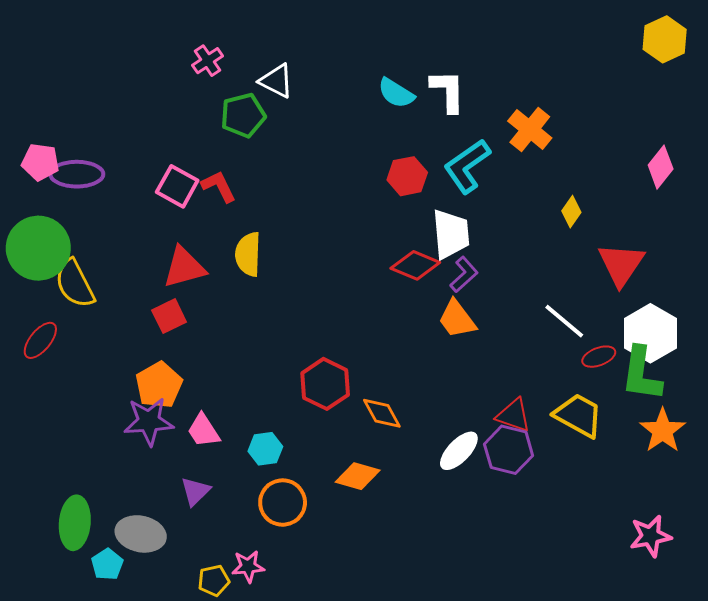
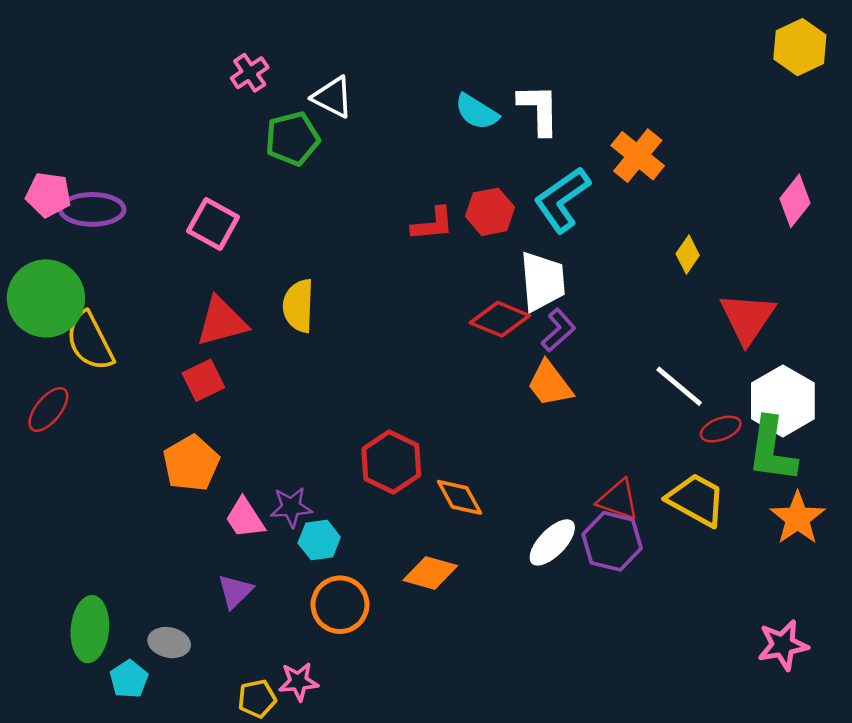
red L-shape: (219, 186) -> (433, 224), moved, turned 111
purple star: (149, 421) -> (291, 507), moved, size x0.7
gray ellipse: (141, 534) -> (169, 643), size x0.7

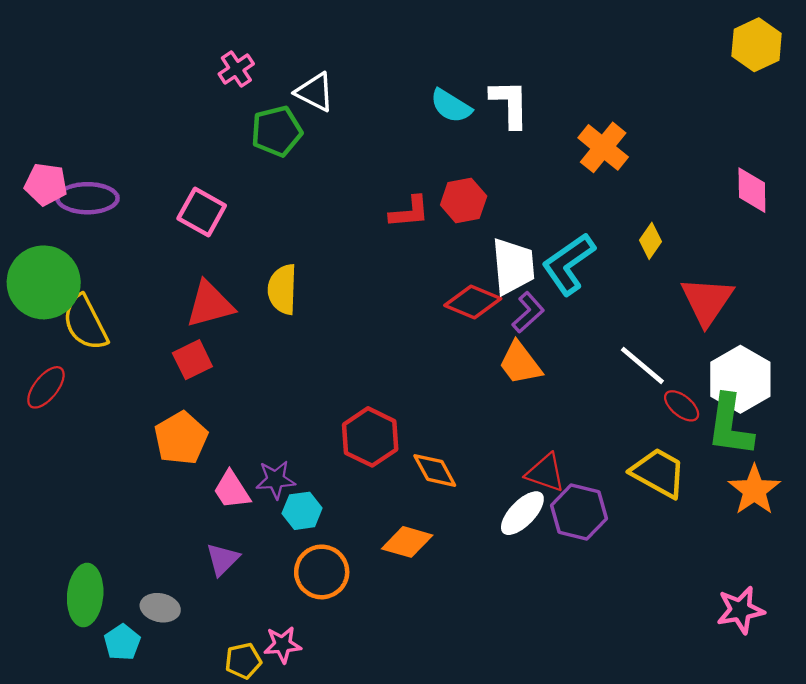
cyan L-shape: (562, 200) -> (569, 264), moved
pink diamond: (795, 201) -> (752, 190), turned -39
red ellipse: (721, 429) -> (682, 406), turned 60
red triangle: (618, 500) -> (545, 473), moved

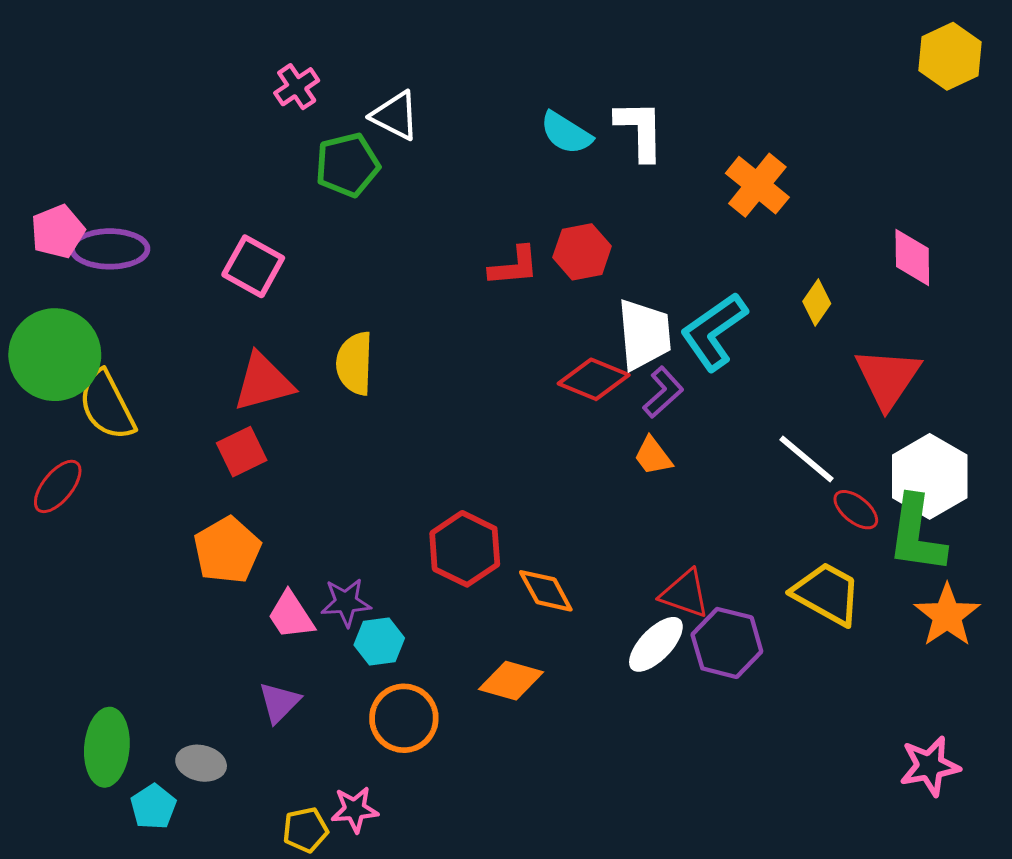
pink pentagon: (46, 184) -> (58, 232), turned -30
pink diamond: (752, 190) -> (912, 258), moved
orange trapezoid: (520, 363) -> (653, 456), size x0.7

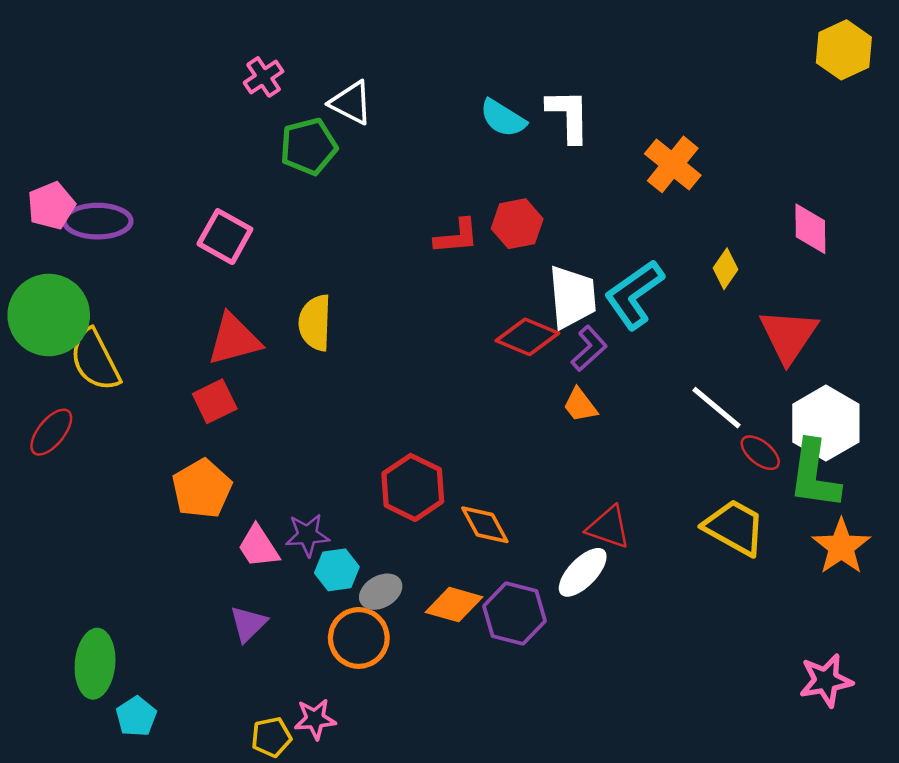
purple hexagon: (727, 643) -> (514, 614), moved
gray ellipse: (201, 763) -> (381, 592), moved, turned -42

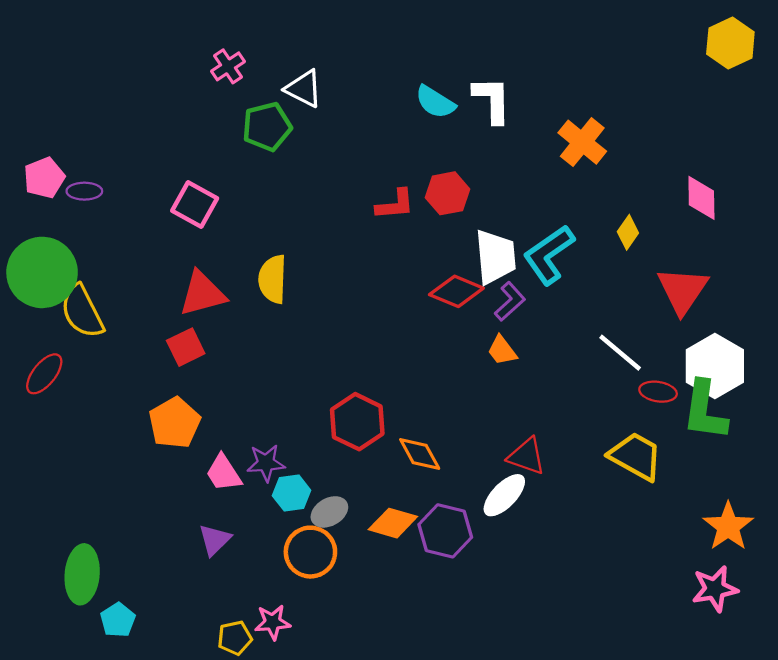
purple ellipse: (98, 221) -> (84, 191), size x0.6
red ellipse: (760, 453) -> (658, 392), turned -30
orange star: (841, 547) -> (728, 526), moved

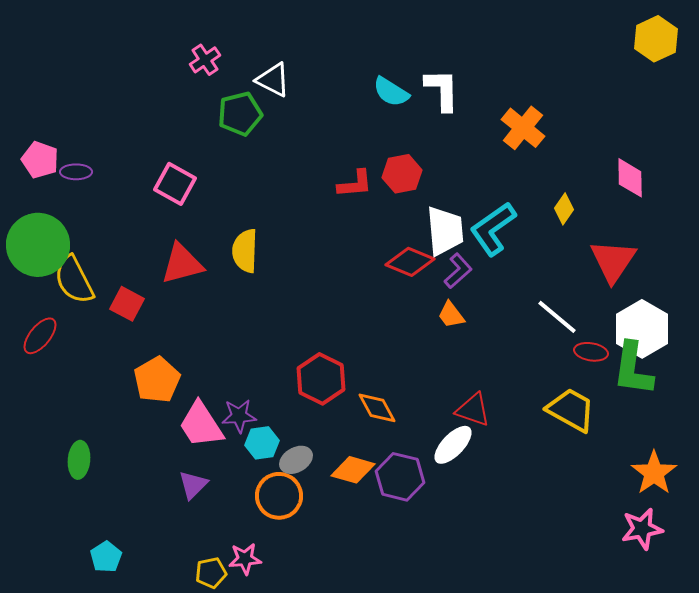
pink pentagon: (44, 178) -> (40, 160), turned -30
red square: (186, 347) -> (127, 304), moved, turned -36
pink trapezoid: (224, 473) -> (201, 425), size x1.4
green ellipse: (82, 574) -> (79, 460), moved, size x0.7

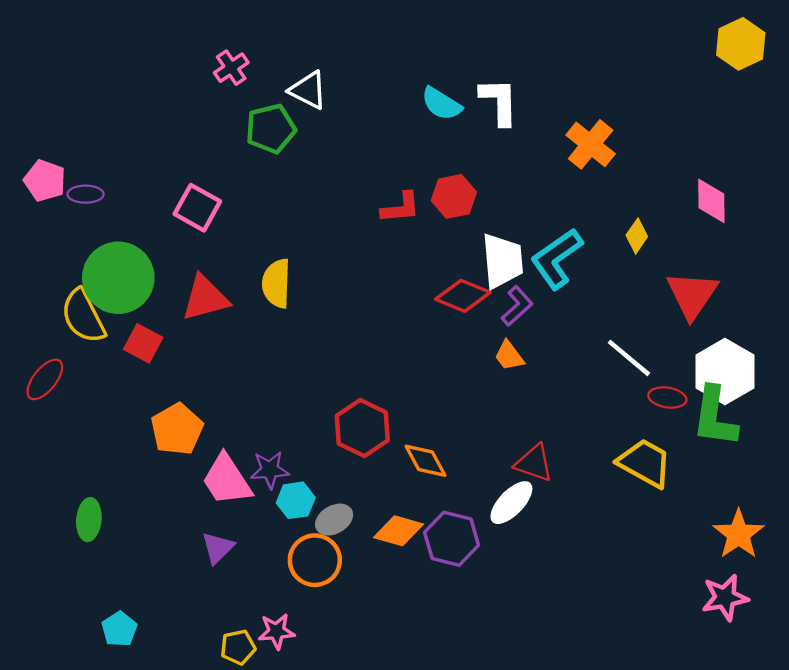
green circle: (38, 245) -> (118, 278), moved

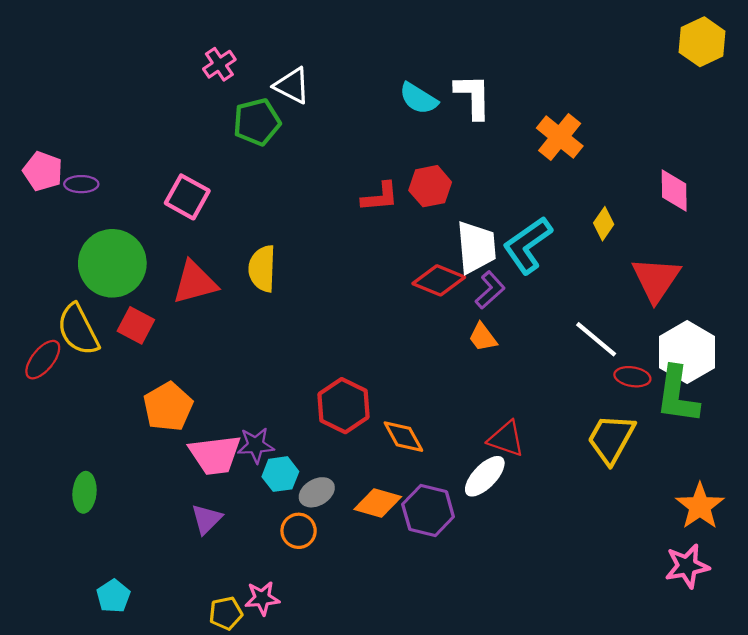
yellow semicircle: (83, 316) -> (78, 330), moved
yellow trapezoid: (645, 463) -> (611, 439), turned -90
pink trapezoid: (227, 480) -> (215, 455), turned -64
orange circle: (315, 560) -> (299, 531), size x0.7

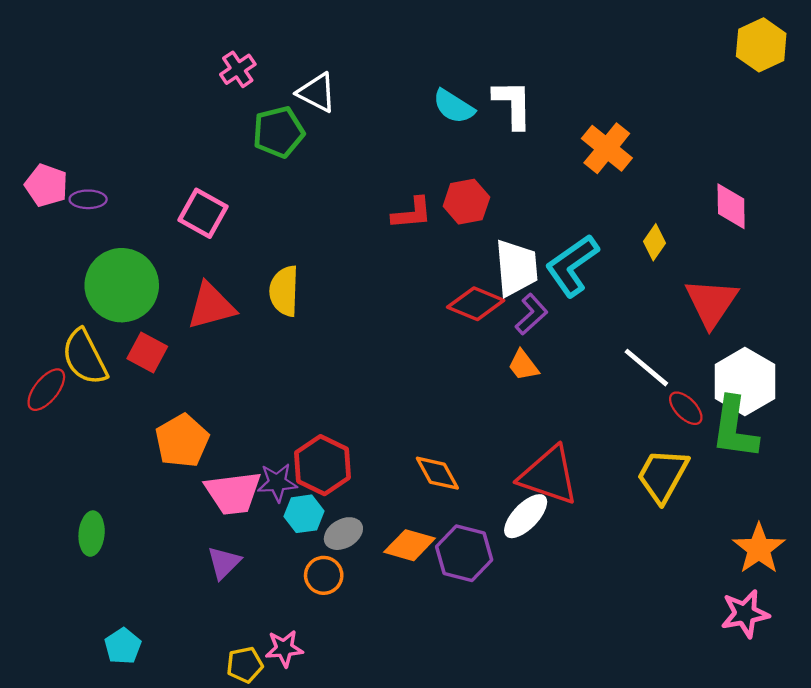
red ellipse: (632, 377) -> (686, 408), turned 36
red hexagon: (343, 406) -> (323, 465), moved
red triangle: (506, 439) -> (549, 476), size x1.5

